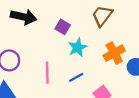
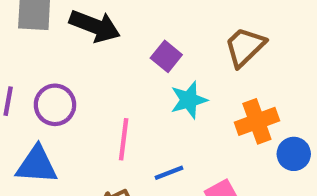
blue line: (76, 77) -> (169, 173), moved

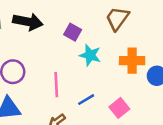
cyan star: (189, 100) -> (90, 55), turned -30
orange cross: (257, 121) -> (132, 61), turned 30

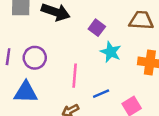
brown trapezoid: (117, 18) -> (141, 20), turned 50

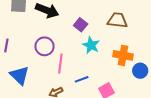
purple circle: (35, 58) -> (45, 46), moved
blue triangle: (26, 92) -> (20, 75), turned 40

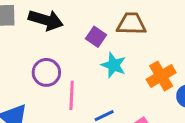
brown trapezoid: (117, 20) -> (131, 24), moved
orange cross: (123, 55) -> (161, 76), turned -36

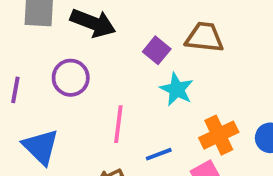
purple circle: (46, 72) -> (71, 78), moved
orange cross: (161, 76) -> (219, 135), moved

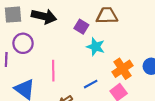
purple circle: (71, 78) -> (23, 43), moved
pink line: (118, 124) -> (53, 71), moved

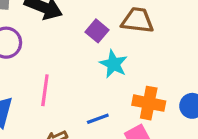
orange cross: (122, 69) -> (149, 103), turned 36

